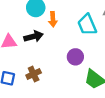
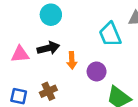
orange arrow: (53, 19) -> (72, 60), moved

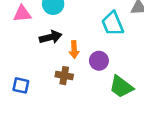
pink triangle: (20, 54) -> (22, 14), moved
brown cross: (48, 91) -> (64, 76), moved, turned 35

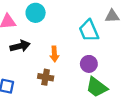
black arrow: (51, 37) -> (20, 46), moved
purple circle: (99, 61) -> (89, 64), moved

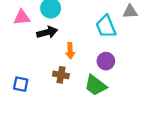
black arrow: (20, 46) -> (47, 32), moved
green trapezoid: (97, 87) -> (95, 85), moved

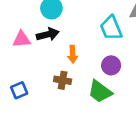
pink triangle: (22, 17) -> (22, 39), moved
blue square: (21, 84) -> (19, 90), turned -35

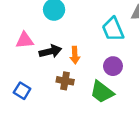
black arrow: (48, 34) -> (50, 51), moved
blue square: (19, 90) -> (22, 91), turned -35

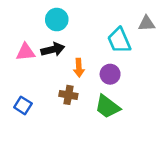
black arrow: (50, 51) -> (53, 49), moved
purple circle: (113, 66) -> (110, 74), moved

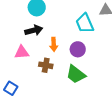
pink triangle: (26, 52) -> (22, 52), moved
blue square: (23, 105) -> (11, 88), moved

